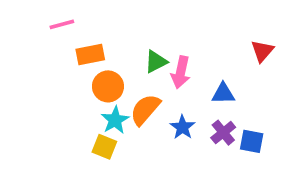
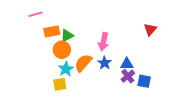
green triangle: (156, 62) -> (67, 36), moved
blue triangle: (223, 94) -> (127, 64), moved
blue star: (182, 127) -> (105, 63), moved
yellow square: (104, 147) -> (60, 84), turned -32

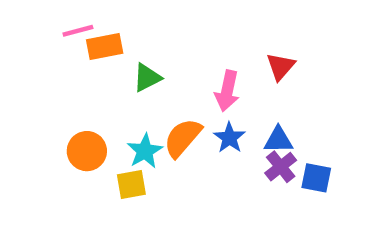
red triangle: (150, 29) -> (281, 66), moved
orange rectangle: (52, 31) -> (105, 46), moved
orange circle: (62, 50) -> (87, 151), moved

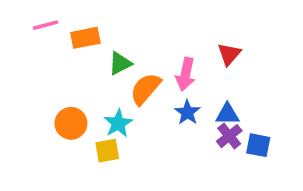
pink line: (78, 31) -> (45, 25), moved
orange semicircle: (183, 138) -> (146, 89), moved

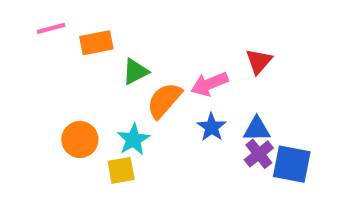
pink arrow: (186, 74) -> (209, 84), turned 56
blue square: (258, 145) -> (292, 164), size x1.4

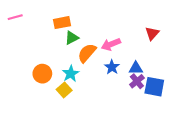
pink line: (51, 28) -> (15, 17), moved
orange rectangle: (96, 43) -> (62, 23), moved
red triangle: (259, 61) -> (152, 33), moved
yellow square: (121, 170) -> (64, 90), turned -32

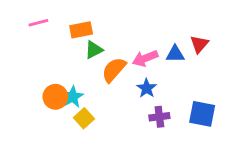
pink line: (15, 17) -> (38, 23), moved
blue triangle: (136, 68) -> (175, 54), moved
cyan star: (71, 74) -> (72, 97), moved
purple cross: (137, 81) -> (159, 117), moved, turned 32

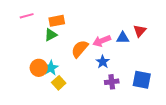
green triangle: (94, 50) -> (51, 35), moved

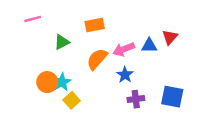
orange rectangle: (57, 21) -> (95, 25), moved

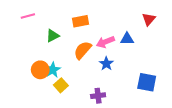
red triangle: (170, 37) -> (149, 19), moved
purple cross: (136, 99) -> (98, 96), moved

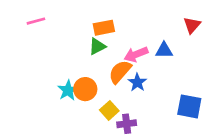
green triangle: (53, 36) -> (97, 46), moved
orange semicircle: (83, 50) -> (120, 72), moved
orange circle: (40, 70) -> (85, 89), moved
yellow square: (61, 85) -> (109, 110), moved

